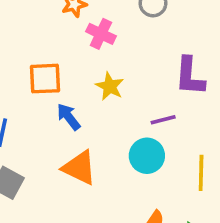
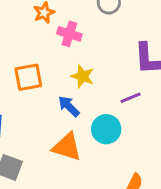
blue arrow: (69, 117) -> (69, 106), moved
cyan circle: (147, 156) -> (106, 129), moved

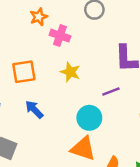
blue arrow: (69, 106) -> (34, 109), moved
orange triangle: (67, 147) -> (83, 149), moved

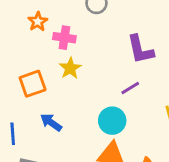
yellow star: (70, 72) -> (70, 68), moved, turned 30

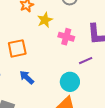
pink cross: (64, 38) -> (66, 37), moved
yellow star: (70, 68) -> (45, 20), moved

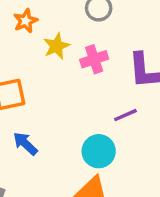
pink cross: (66, 37) -> (94, 59), moved, turned -35

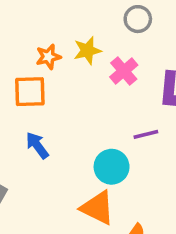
orange star: (26, 21) -> (48, 57), moved
pink cross: (94, 59) -> (124, 71), turned -32

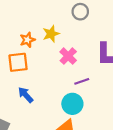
pink cross: (124, 71) -> (68, 56), moved
purple line: (146, 134) -> (82, 81), moved

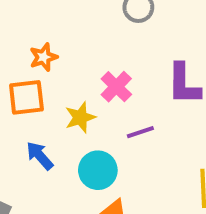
yellow star: (51, 34) -> (80, 117), moved
cyan circle: (72, 104) -> (98, 170), moved

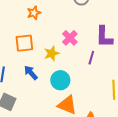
orange star: (43, 57) -> (34, 13), moved
purple line: (140, 132) -> (91, 58), moved, turned -56

